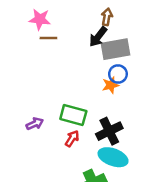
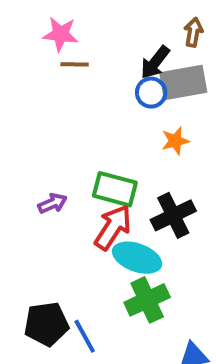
brown arrow: (107, 17) -> (193, 32), moved
blue circle: (118, 74) -> (151, 93), moved
red arrow: (72, 139) -> (113, 227), size x1.6
cyan ellipse: (113, 157) -> (137, 258), moved

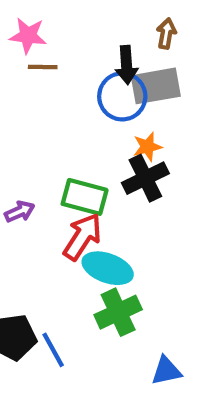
black arrow: (155, 62) -> (126, 65), turned -42
blue circle: (151, 93) -> (122, 96), size x1.5
black cross: (173, 215) -> (145, 178), moved

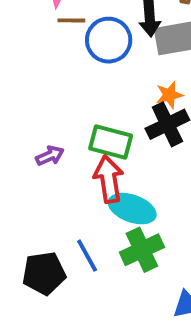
blue circle: (122, 96) -> (109, 40), moved
red arrow: (82, 237) -> (109, 179), turned -42
blue line: (53, 350) -> (87, 256), moved

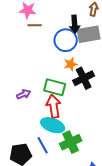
blue circle: (109, 40) -> (66, 40), moved
orange star: (169, 95) -> (71, 64), moved
cyan ellipse: (132, 209) -> (53, 125), moved

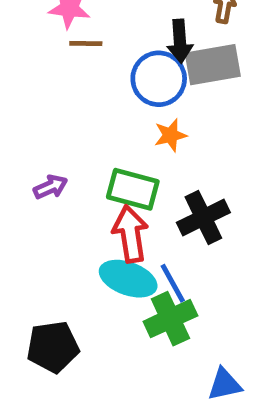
black cross: (84, 78) -> (203, 217), moved
purple arrow: (24, 94) -> (50, 187), moved
blue line: (43, 145) -> (173, 283), moved

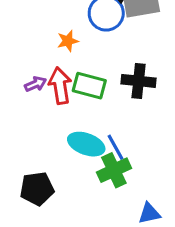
orange star: (170, 135) -> (68, 41), moved
black cross: (203, 217) -> (139, 81), moved, turned 32
red arrow: (130, 234) -> (60, 86), moved

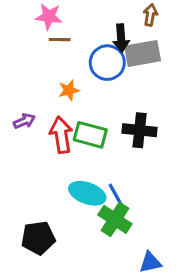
purple arrow: (35, 84) -> (24, 121), moved
green cross: (114, 170) -> (115, 219), turned -32

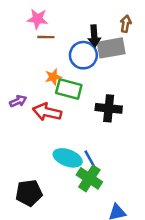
brown arrow: (150, 15) -> (126, 24), moved
red arrow: (61, 135) -> (47, 112), turned -68
green rectangle: (90, 135) -> (69, 89), moved

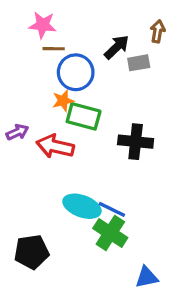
black arrow: (94, 36) -> (117, 47), turned -130
gray rectangle: (111, 48) -> (139, 63), size x0.6
blue circle: (83, 55) -> (76, 72), moved
blue line: (91, 160) -> (112, 209), turned -35

